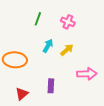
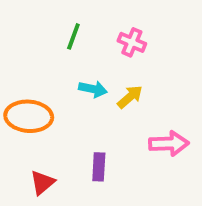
cyan arrow: (48, 46) -> (93, 89), turned 72

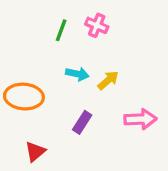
pink cross: (132, 42) -> (97, 25), moved
purple rectangle: (99, 167) -> (82, 122), moved, turned 30

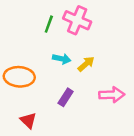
pink cross: (97, 25) -> (77, 20), size x1.5
red triangle: (35, 152) -> (28, 120), turned -36

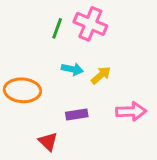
purple rectangle: (66, 97) -> (77, 114), turned 48
red triangle: (28, 120) -> (48, 142), moved

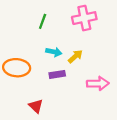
pink cross: (90, 24) -> (84, 18), moved, turned -35
purple rectangle: (77, 114) -> (57, 74), moved

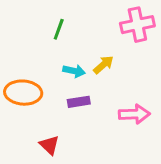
pink cross: (84, 18) -> (137, 25), moved
yellow arrow: (75, 56) -> (103, 65), moved

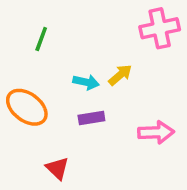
green line: (59, 29) -> (41, 39), moved
orange ellipse: (23, 93) -> (27, 107), turned 33

